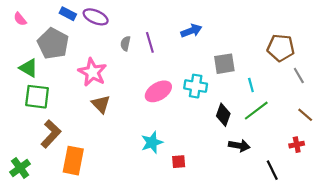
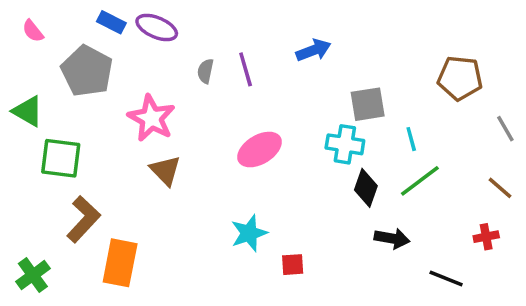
green triangle: (29, 68) -> (28, 111), moved
gray line: (299, 75) -> (505, 129), moved
cyan cross: (196, 86) -> (345, 144), moved
black line: (272, 170) -> (446, 279), turned -42

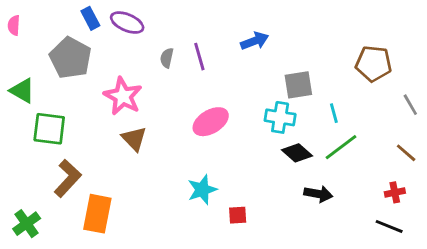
blue rectangle: (111, 22) -> (90, 18), turned 35
pink semicircle: (33, 31) -> (14, 25), moved, turned 42
black diamond: (366, 188) -> (297, 153), turned -68
black line: (446, 279) -> (389, 226), moved

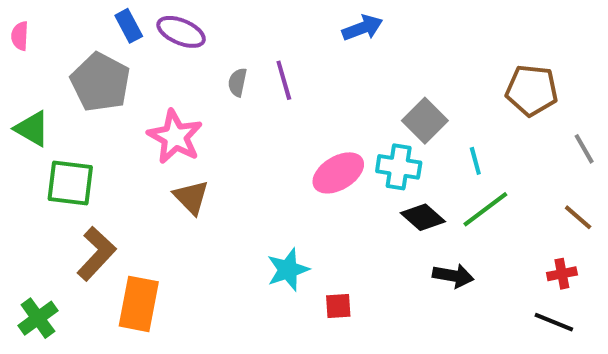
blue arrow: (255, 41) -> (362, 28), moved
gray square: (298, 85) -> (425, 121), turned -36
pink ellipse: (211, 122) -> (338, 173), moved

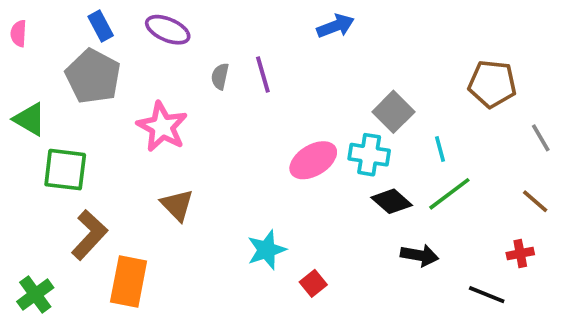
blue rectangle: (129, 26) -> (101, 26), moved
brown triangle: (191, 197) -> (177, 205), moved
red square: (338, 306) -> (313, 283), turned -35
black line: (554, 322) -> (487, 295), moved

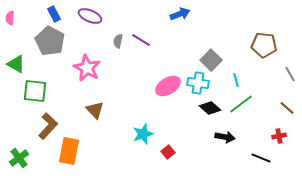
purple line: (263, 74) -> (141, 40), turned -42

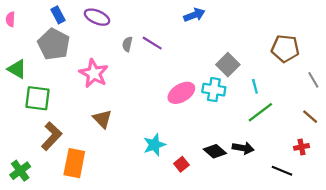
black diamond: (210, 108) -> (215, 151), moved

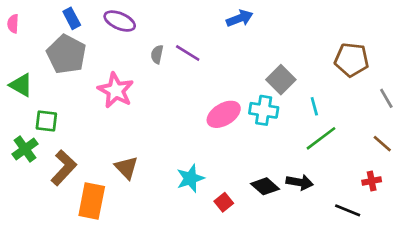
green square: (37, 98) -> (46, 121), size x0.7
brown triangle: (102, 119) -> (126, 168), moved
green cross: (20, 171) -> (25, 149), moved

